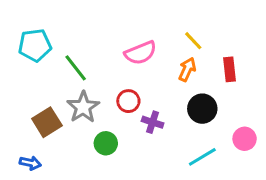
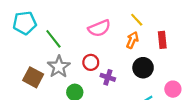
brown square: (47, 122) -> (33, 77), turned -30

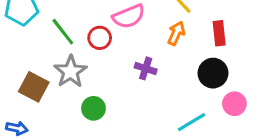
red circle: (91, 62) -> (100, 38), moved
black circle: (143, 68) -> (213, 73), moved
purple cross: (108, 77) -> (146, 68), moved

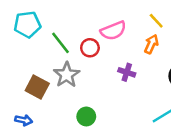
green circle: (93, 108) -> (86, 116), moved

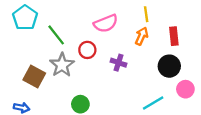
yellow line: (156, 21) -> (146, 14), turned 35
cyan pentagon: (27, 24) -> (25, 18), turned -30
red circle: (90, 48) -> (87, 50), moved

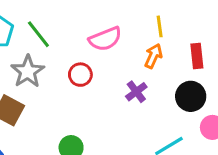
green line: (56, 35) -> (38, 34), moved
purple cross: (118, 63) -> (136, 92), moved, turned 35
gray star: (62, 65) -> (28, 71), moved

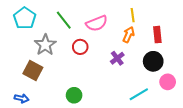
green line: (38, 34) -> (64, 20), moved

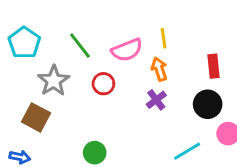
yellow line: (133, 15) -> (164, 38), moved
orange arrow: (129, 35) -> (159, 69), moved, turned -42

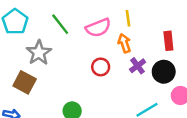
red circle: (103, 84) -> (101, 67), moved
purple cross: (156, 100) -> (138, 66), moved

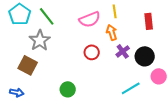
green line: (60, 24) -> (47, 16), moved
red rectangle: (168, 41) -> (149, 21), moved

